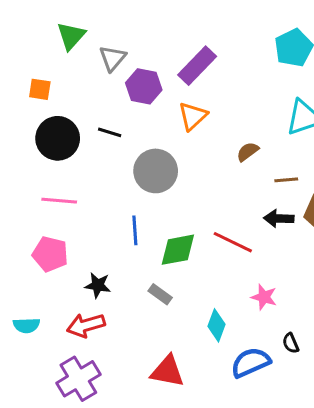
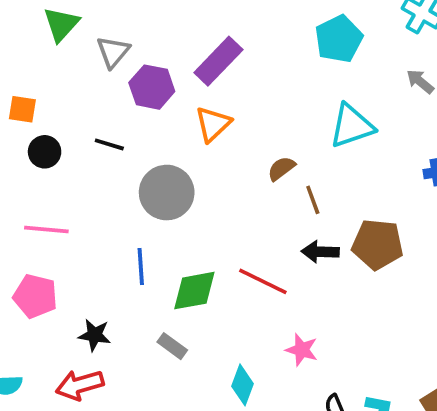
orange square: (40, 89) -> (22, 109), moved
black circle: (58, 138) -> (45, 152), size x0.6
brown line: (286, 180) -> (313, 200), moved, turned 75

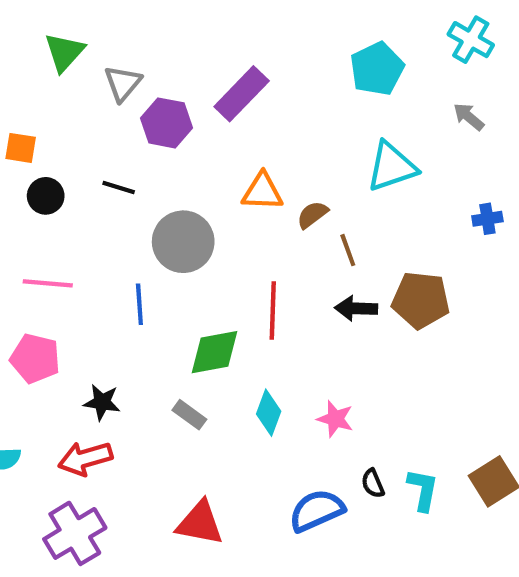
orange triangle: (213, 124) -> (262, 192), moved, turned 45
blue line: (141, 267) -> (139, 304), moved
red line: (263, 281) -> (273, 310), moved, turned 66
cyan diamond: (243, 385) -> (269, 413), moved

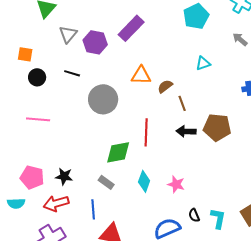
gray triangle: (123, 83) -> (68, 34), moved
cyan triangle: (392, 167) -> (203, 63), size x0.6
blue line: (139, 304) -> (93, 209), moved
pink pentagon: (35, 358) -> (32, 177), moved

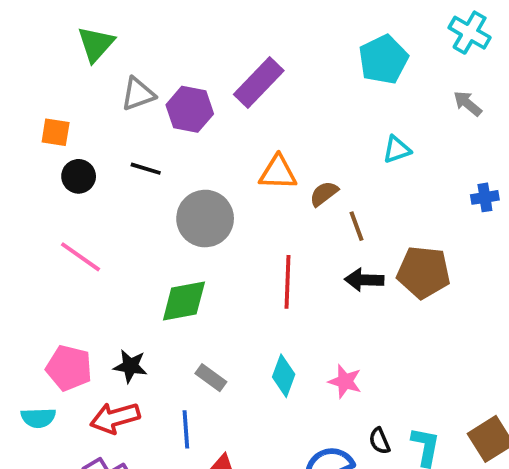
gray triangle: (68, 34) -> (138, 94), turned 30
pink line: (38, 119) -> (80, 257), turned 30
green diamond: (118, 152) -> (184, 301), moved

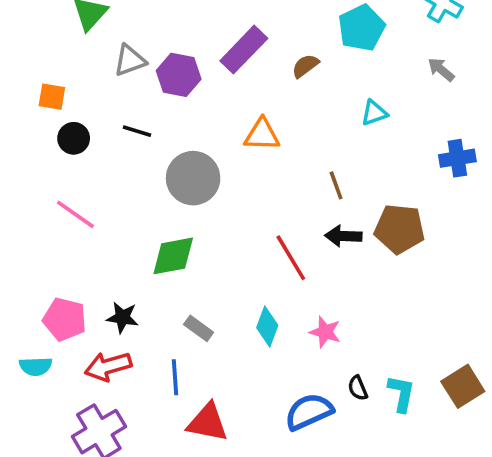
brown semicircle: (324, 194) -> (305, 66), moved
blue cross: (485, 197) -> (457, 158), size x1.4
red line: (287, 282) -> (291, 258), moved, turned -33

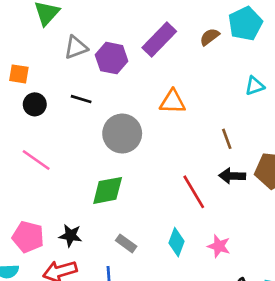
brown semicircle: (305, 66) -> (210, 37), moved

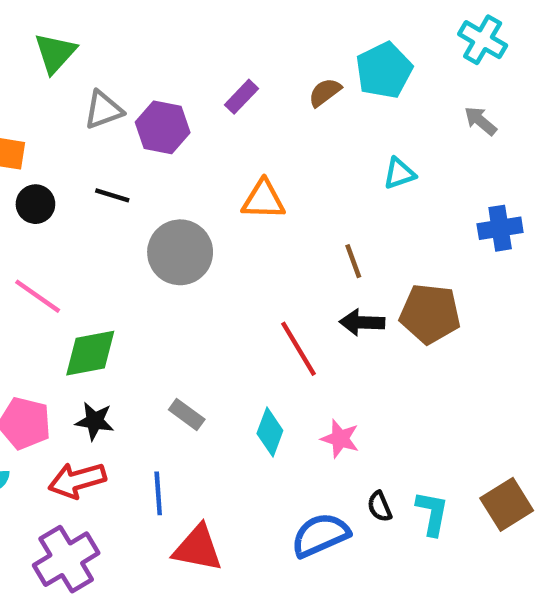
purple rectangle: (159, 39) -> (241, 97), size x0.6
green diamond: (108, 190) -> (90, 353), moved
gray rectangle: (126, 243) -> (187, 415), moved

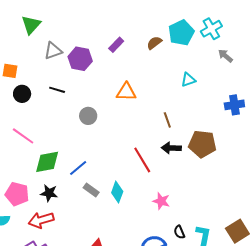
cyan cross: (483, 40) -> (211, 29), moved, turned 30
gray circle: (180, 252) -> (88, 116), size x0.6
cyan diamond: (270, 432) -> (117, 192), moved
blue line: (158, 493) -> (78, 168), moved, turned 54

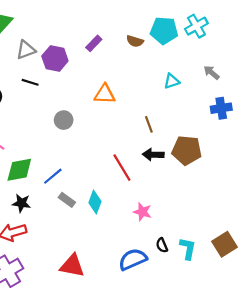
cyan pentagon: (181, 33) -> (164, 30), turned 30
brown semicircle: (154, 43) -> (135, 41), turned -126
gray arrow: (225, 56) -> (212, 73), moved
black line: (57, 90) -> (30, 82), moved

